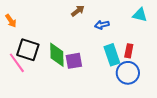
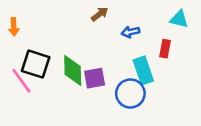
orange arrow: (11, 21) -> (14, 27), turned 32
red rectangle: (129, 51) -> (165, 49), moved
blue circle: (128, 73) -> (130, 94), moved

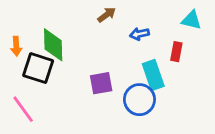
orange arrow: (14, 27) -> (16, 46), moved
green diamond: (73, 70) -> (53, 45), moved
pink line: (21, 81) -> (23, 109), moved

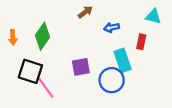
green diamond: (53, 45) -> (42, 36), turned 36
black square: (38, 68) -> (30, 71), moved
pink line: (23, 109) -> (46, 88), moved

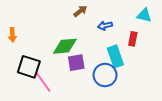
green diamond: (42, 36) -> (65, 46), moved, turned 50

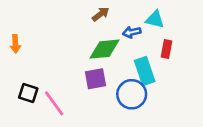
cyan triangle: (144, 15) -> (155, 19), moved
green diamond: (65, 46) -> (105, 49), moved
black square: (29, 67) -> (28, 93), moved, size x0.7

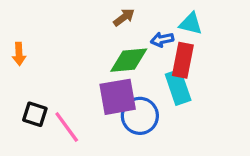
red rectangle: (167, 49) -> (183, 60), moved, size x1.5
purple square: (95, 79) -> (118, 97), size x1.4
blue circle: (132, 94) -> (140, 116), moved

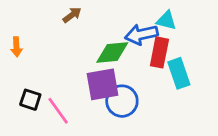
brown arrow: (124, 17) -> (72, 15), moved
blue arrow: (162, 40) -> (141, 34), size x1.6
cyan rectangle: (178, 87) -> (179, 73), moved

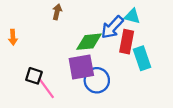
brown arrow: (72, 15) -> (57, 12), turned -40
blue arrow: (141, 34) -> (112, 27), turned -35
black square: (30, 100) -> (34, 76), moved

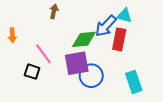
cyan rectangle: (142, 58) -> (134, 82), moved
pink line: (46, 88) -> (43, 54), moved

